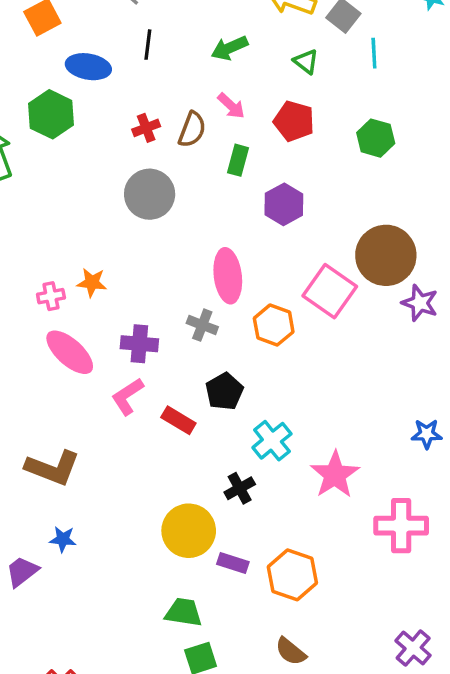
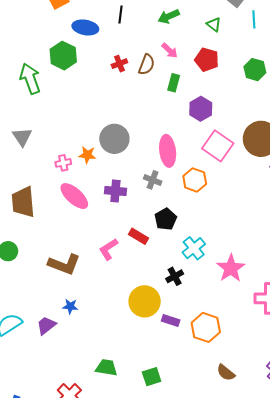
gray circle: (150, 194) -> (114, 139), moved
pink square: (330, 291) -> (218, 146), moved
pink L-shape: (127, 396) -> (108, 249), moved
green trapezoid: (184, 612) -> (106, 368), moved
brown semicircle: (291, 651) -> (226, 373), moved

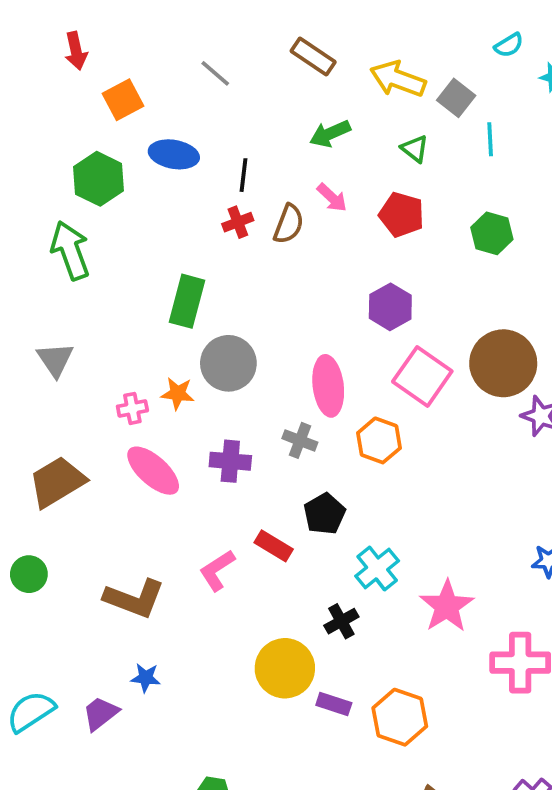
black line: (120, 14) -> (243, 175), moved
green hexagon: (63, 56) -> (99, 179), moved
green rectangle: (174, 83) -> (187, 301), moved, size x1.5
brown trapezoid: (23, 202) -> (57, 482), turned 64

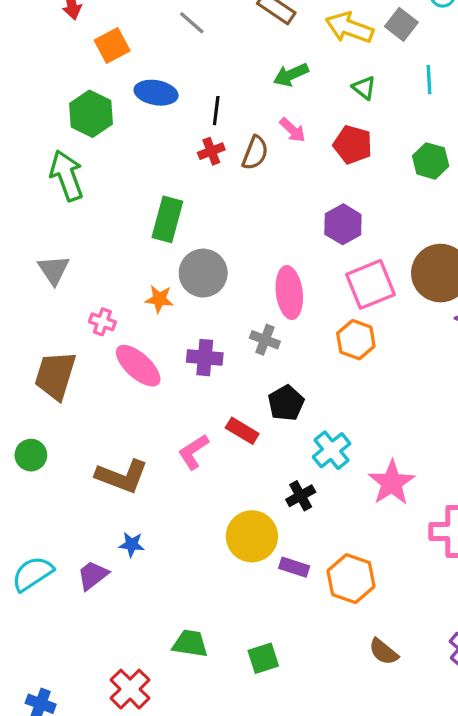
gray square: (456, 98) -> (401, 24), moved
pink square: (422, 376) -> (371, 284), turned 33
pink cross: (132, 408) -> (102, 322), moved, turned 30
orange hexagon: (379, 440) -> (356, 340), moved
brown trapezoid: (57, 482) -> (55, 375), turned -42

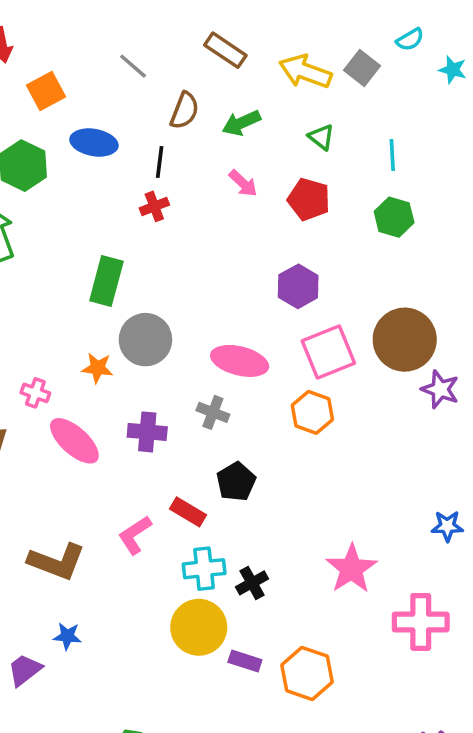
cyan line: (429, 80) -> (392, 155), moved
brown semicircle: (255, 153) -> (185, 111), moved
pink ellipse: (289, 293) -> (240, 361), turned -69
cyan cross: (332, 450) -> (204, 569), moved, turned 33

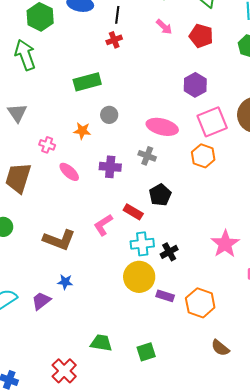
green rectangle: (106, 281) -> (87, 82), turned 60
gray circle: (145, 340) -> (109, 115), size x0.6
pink ellipse: (74, 441) -> (69, 172), size x0.7

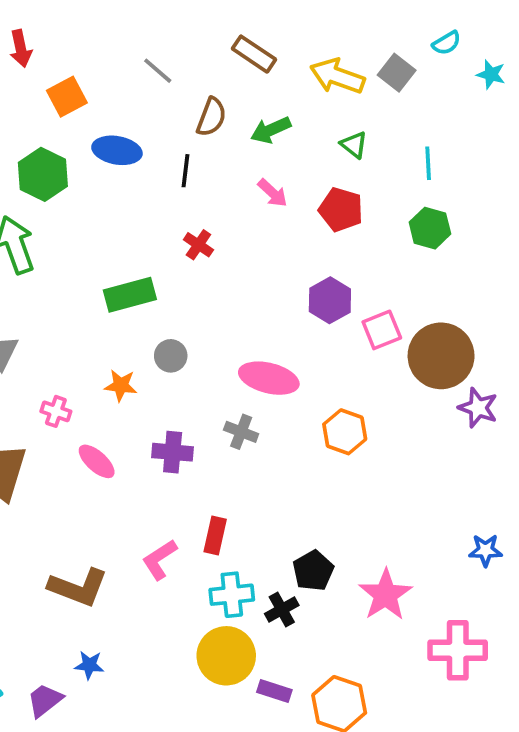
red cross: (114, 40) -> (198, 245), moved, turned -35
pink square: (212, 122) -> (382, 330), moved, size x0.7
black pentagon: (160, 195) -> (313, 571), moved
red rectangle: (133, 212) -> (215, 535), turned 72

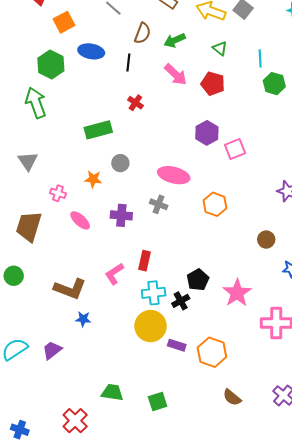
pink arrow: (273, 193) -> (176, 75), size x1.4
green hexagon: (430, 228) -> (274, 84), moved
brown circle: (441, 356) -> (266, 240), moved, size x0.5
blue star: (89, 665) -> (83, 319), moved

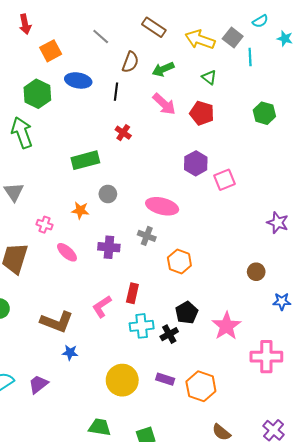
cyan line: (260, 58) -> (250, 57), moved
orange hexagon: (215, 204) -> (179, 261), moved
yellow circle: (151, 326) -> (122, 380), moved

